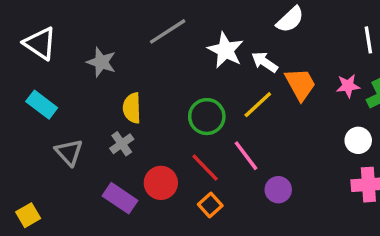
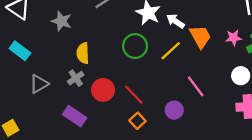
green circle: (207, 117) -> (135, 46), moved
gray triangle: (69, 152) -> (39, 84), turned 42
pink line: (246, 156) -> (196, 86), moved
red circle: (161, 183) -> (103, 90), moved
purple circle: (278, 190) -> (174, 110), moved

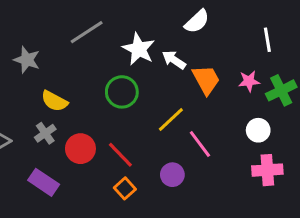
yellow line: (171, 51) -> (171, 120), moved
yellow semicircle: (83, 53) -> (54, 101), turned -60

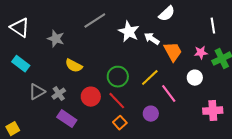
green circle: (122, 92) -> (118, 77), moved
white circle: (258, 130) -> (195, 78), moved
gray cross: (45, 133) -> (59, 94), moved

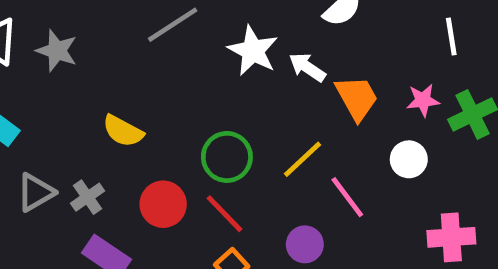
gray star: (56, 39) -> (57, 51), moved

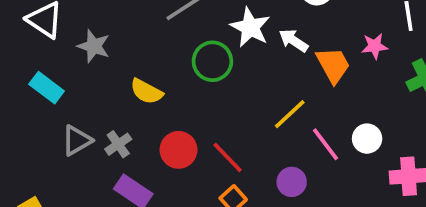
gray star: (57, 51) -> (94, 46), moved
pink star: (423, 100) -> (375, 46), moved
green circle: (227, 157) -> (212, 61), moved
white circle: (409, 159) -> (367, 139), moved

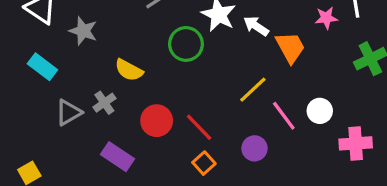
pink star: (375, 46) -> (326, 18), moved
gray cross: (118, 144) -> (104, 103), moved

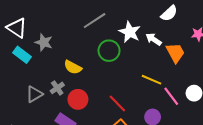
cyan rectangle: (42, 67) -> (22, 55), moved
yellow line: (253, 90) -> (152, 80), turned 66
red circle: (157, 121) -> (78, 99), moved

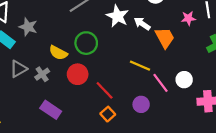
green circle: (109, 51) -> (86, 43), moved
gray triangle: (34, 94) -> (18, 69), moved
red circle: (78, 99) -> (78, 74), moved

